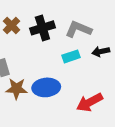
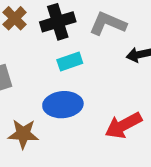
cyan rectangle: (71, 56) -> (70, 61), moved
brown star: (16, 89) -> (23, 134), moved

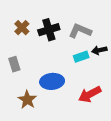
cyan rectangle: (70, 61) -> (81, 57), moved
brown star: (23, 134) -> (27, 100), turned 30

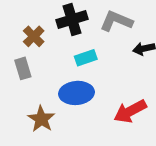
brown cross: (22, 28) -> (34, 36), moved
cyan rectangle: (81, 57) -> (86, 58), moved

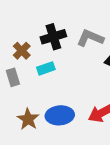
cyan rectangle: (86, 58) -> (46, 68), moved
blue ellipse: (77, 93) -> (60, 115), moved

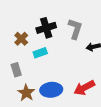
gray L-shape: (90, 38) -> (75, 29), turned 85
gray rectangle: (13, 77) -> (16, 70), moved

